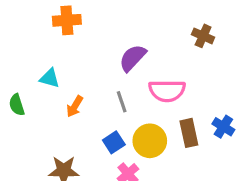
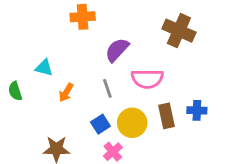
orange cross: (67, 20) -> (83, 17), moved
brown cross: (203, 36) -> (179, 31), size x1.6
blue cross: (223, 127) -> (197, 110), turned -30

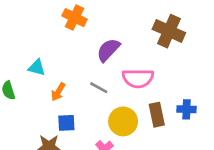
orange cross: (83, 17) -> (74, 18), turned 30
gray line: (107, 88) -> (99, 88), turned -42
blue square: (100, 124) -> (66, 123), moved, turned 30

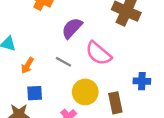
pink semicircle: (138, 78) -> (98, 53), turned 40
brown rectangle: (157, 115) -> (115, 103), moved

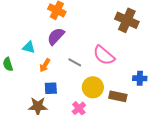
purple semicircle: (72, 28) -> (56, 36), moved
brown rectangle: (115, 103) -> (118, 96), turned -66

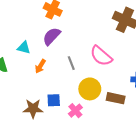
gray line: (75, 62) -> (71, 63), turned 40
blue square: (51, 88) -> (54, 100), moved

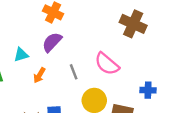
cyan triangle: (24, 48) -> (21, 55), turned -32

